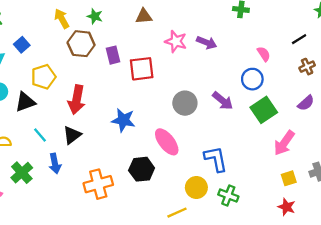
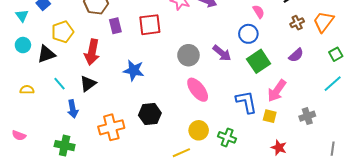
purple rectangle: (113, 55) -> (115, 26), moved
pink ellipse: (167, 142) -> (198, 90), moved
blue L-shape: (216, 159) -> (246, 102), moved
green cross: (22, 173) -> (65, 146), moved, turned -36
yellow square: (289, 178) -> (270, 116), moved, turned 32

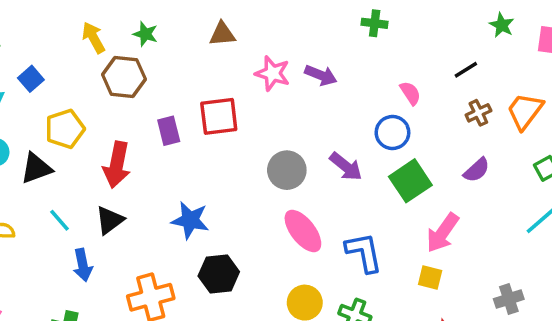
purple rectangle: (115, 26) -> (169, 131), moved
blue star: (134, 70) -> (190, 220), moved
blue L-shape: (246, 102) -> (364, 252), moved
gray cross: (307, 116) -> (509, 299), moved

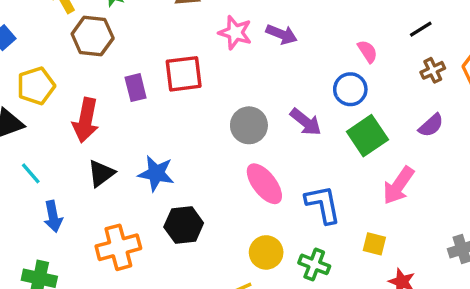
black triangle: (110, 220) -> (101, 173), moved
yellow square: (430, 278) -> (374, 244), moved

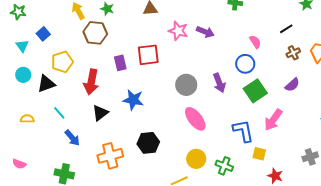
purple arrow: (306, 122) -> (219, 83), turned 30
blue star: (156, 173) -> (133, 100), moved
blue L-shape: (323, 204) -> (243, 131), moved
blue arrow: (53, 216) -> (72, 138), turned -30

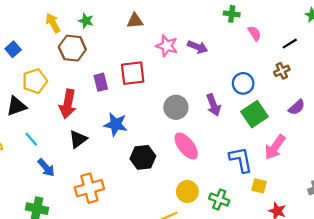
pink semicircle: (255, 42) -> (254, 33), moved
brown cross: (293, 53) -> (282, 71), moved
black hexagon: (148, 143) -> (143, 157), moved

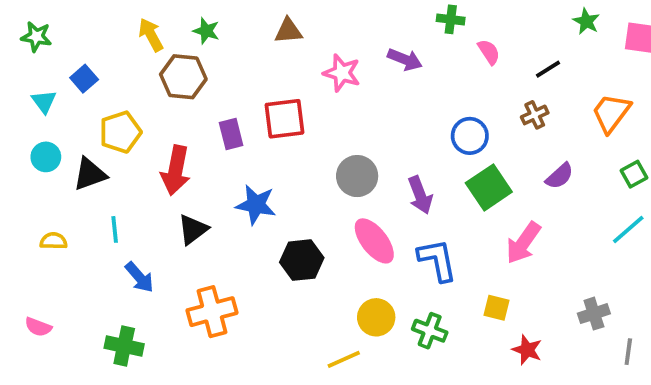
purple arrow: (198, 47) -> (405, 60), moved
purple arrow: (213, 105) -> (420, 195), moved
cyan line: (31, 139) -> (115, 229), turned 35
blue L-shape: (241, 160) -> (437, 260), moved

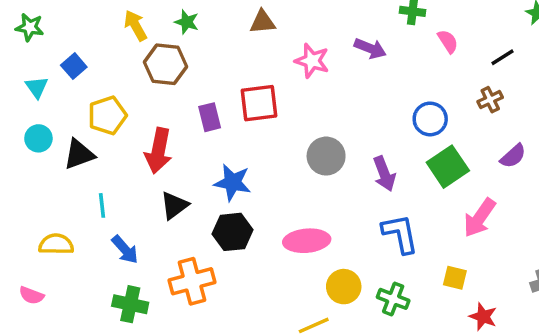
yellow semicircle: (53, 241) -> (56, 244), moved, size x1.4
pink ellipse: (374, 241) -> (307, 241), moved, turned -57
black hexagon: (302, 260) -> (233, 232), moved
green cross: (124, 346) -> (130, 304), moved

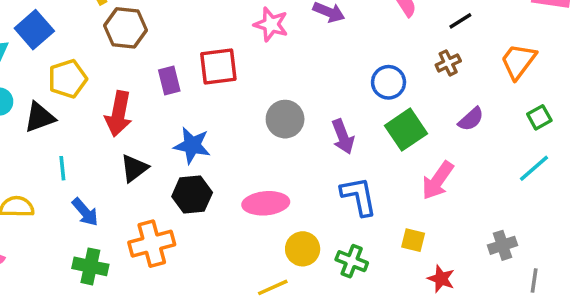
blue square: (74, 66) -> (34, 30), size x1.5

